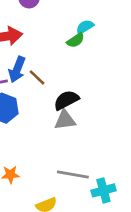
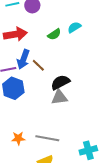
green semicircle: (76, 40) -> (54, 34), moved
gray line: (73, 175) -> (47, 138), moved

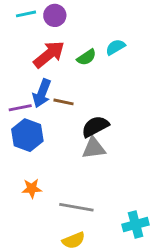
red arrow: (15, 34) -> (49, 54), moved, turned -30
brown line: (38, 65) -> (63, 102), turned -32
orange star: (18, 138) -> (32, 188), moved

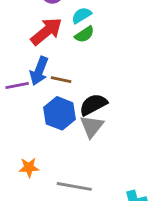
cyan semicircle: (115, 47) -> (82, 15), moved
blue hexagon: (27, 135) -> (60, 113), moved
gray triangle: (94, 148) -> (92, 126), turned -45

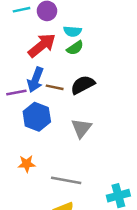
cyan semicircle: (82, 15) -> (72, 31), turned -144
black semicircle: (93, 105) -> (83, 85), moved
blue hexagon: (60, 113) -> (37, 117), moved

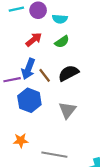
cyan semicircle: (72, 31) -> (60, 19), moved
red arrow: (42, 45) -> (34, 40), size x0.7
brown line: (55, 87) -> (45, 75), turned 40

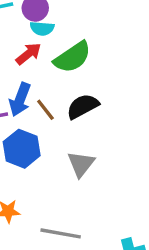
cyan semicircle: (60, 19) -> (42, 28), moved
green semicircle: (62, 42) -> (73, 57), size x1.6

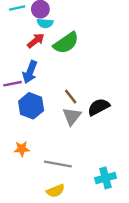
black semicircle: (83, 106) -> (99, 107), moved
brown line: (45, 110) -> (71, 96), moved

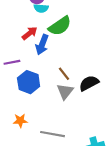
red arrow: (36, 41) -> (30, 33), moved
blue arrow: (30, 72) -> (42, 45), moved

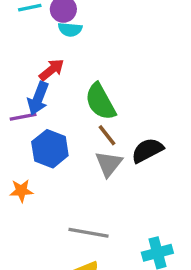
green semicircle: (60, 26) -> (100, 102), moved, turned 95
blue arrow: (42, 45) -> (38, 98), moved
orange star: (20, 121) -> (21, 191), moved

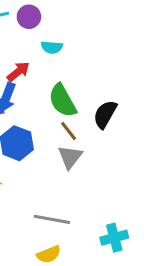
cyan semicircle: (70, 29) -> (52, 47), moved
black semicircle: (147, 150) -> (105, 114), moved, turned -32

